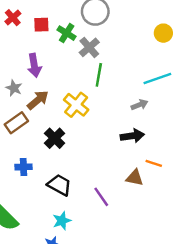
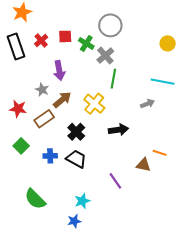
red cross: (13, 18) -> (41, 40), moved
cyan line: (157, 78) -> (163, 82), turned 30
black arrow: (132, 136) -> (118, 130), moved
black trapezoid: (59, 185) -> (76, 159), moved

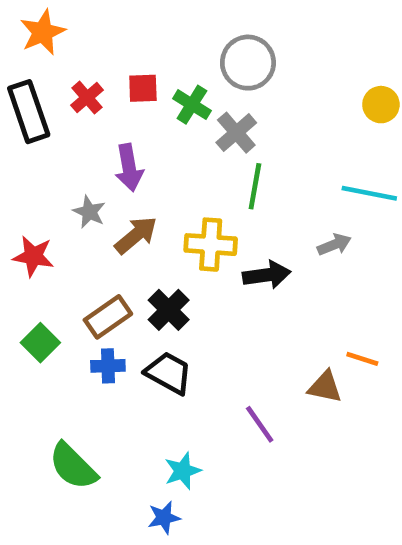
yellow cross: (94, 104) -> (211, 245), turned -35
brown rectangle: (44, 119) -> (108, 317), moved
black arrow: (118, 130) -> (267, 275), moved

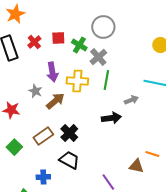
yellow cross: (211, 245) -> (77, 81), moved
gray arrow: (334, 245) -> (131, 100), moved
blue cross: (108, 366) -> (43, 177), moved

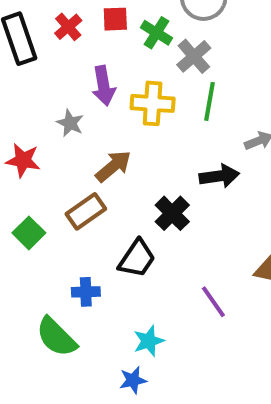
brown arrow: (55, 101) -> (113, 166), moved
black cross: (69, 133) -> (172, 213), moved
black trapezoid: (69, 160) -> (137, 258), turned 95

